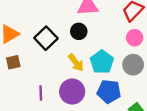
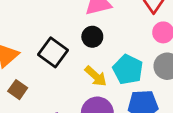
brown square: (13, 62) -> (18, 90), turned -32

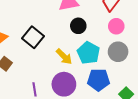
black circle: (92, 37) -> (78, 26), moved

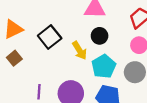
yellow arrow: (64, 57) -> (80, 50), moved

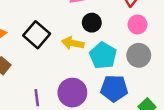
yellow arrow: (80, 50) -> (73, 43), turned 144

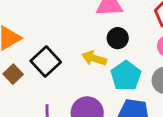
black square: (37, 35) -> (46, 61), moved

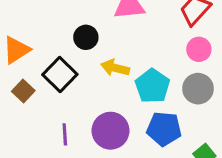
black circle: (118, 38) -> (86, 37), moved

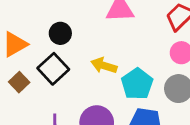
black circle: (86, 37) -> (60, 33), moved

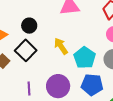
yellow arrow: (104, 66) -> (61, 46), turned 42

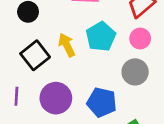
black square: (26, 50) -> (35, 55), moved
cyan pentagon: (85, 58) -> (101, 37), moved

